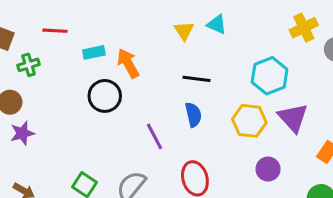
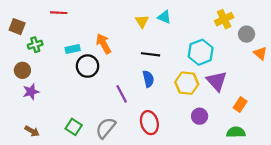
red line: (55, 31) -> (59, 13), moved
cyan rectangle: (94, 52) -> (73, 49), moved

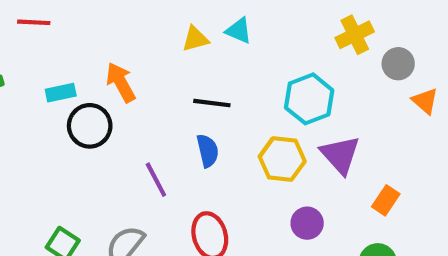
yellow triangle: (142, 21) -> (195, 39), turned 48

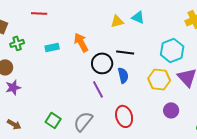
black circle: (90, 126) -> (102, 63), moved

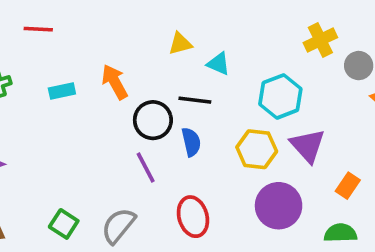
cyan triangle: (138, 17) -> (218, 64), moved
purple circle: (171, 110) -> (279, 206), size x1.6

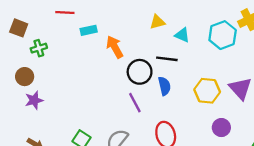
cyan rectangle: (62, 91) -> (89, 30), moved
cyan hexagon: (280, 96) -> (223, 35), moved
purple circle: (279, 206) -> (221, 128), size x0.6

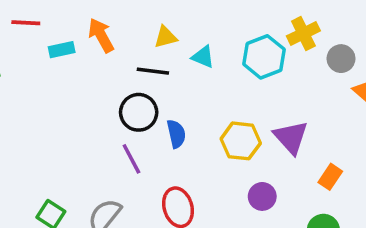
orange arrow: (115, 47) -> (101, 35), moved
black line: (167, 59) -> (153, 71), moved

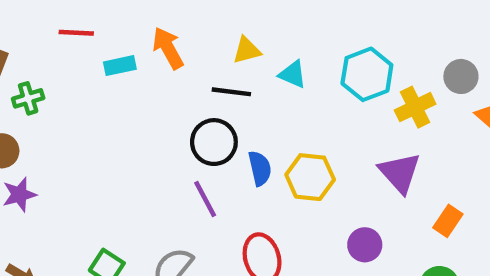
yellow cross: (303, 33) -> (415, 107), moved
yellow hexagon: (241, 141) -> (310, 177), moved

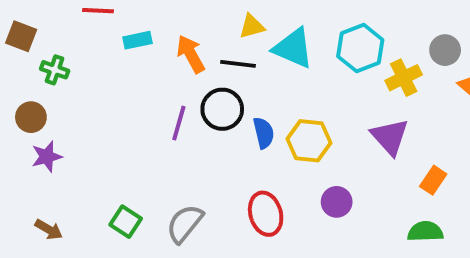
orange arrow: (168, 48) -> (191, 54), moved
cyan triangle: (293, 74) -> (293, 48), size x1.6
green cross: (28, 98) -> (55, 70), turned 36
purple line: (205, 199) -> (179, 123), moved, turned 44
purple circle: (365, 245) -> (337, 202), moved

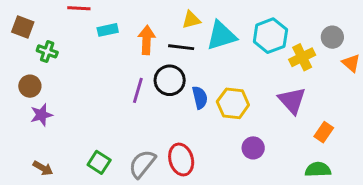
cyan triangle: (293, 48) -> (221, 36), turned -40
orange arrow: (191, 54) -> (147, 40), turned 32
red ellipse: (266, 214) -> (181, 159), moved

